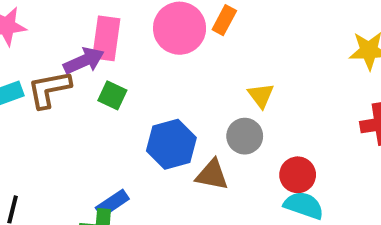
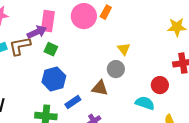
blue hexagon: (171, 144) -> (54, 79), moved
red circle: (298, 175) -> (160, 85), moved
blue rectangle: (112, 203) -> (73, 102), moved

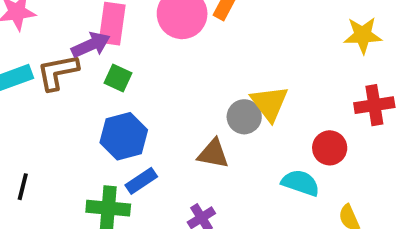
yellow triangle: (124, 49) -> (269, 103), moved, size x1.5
blue rectangle: (73, 102) -> (141, 181), moved

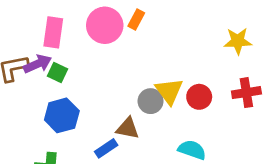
purple arrow: (91, 45) -> (37, 64), moved
red circle: (330, 148) -> (199, 97), moved
blue rectangle: (141, 181) -> (106, 148), moved

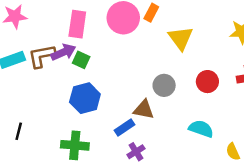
yellow triangle: (169, 91) -> (181, 38), moved

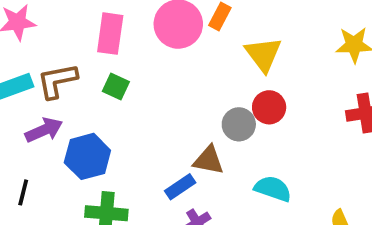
purple arrow: (63, 52) -> (44, 130), moved
red circle: (207, 82) -> (269, 107), moved
blue hexagon: (85, 98) -> (87, 156), moved
cyan semicircle: (201, 129) -> (273, 189), moved

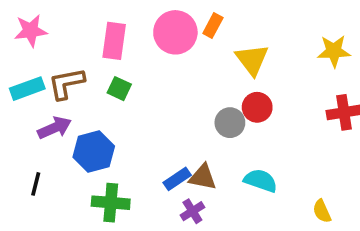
brown triangle: (209, 160) -> (203, 177), moved

